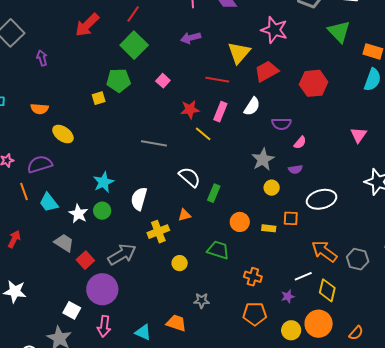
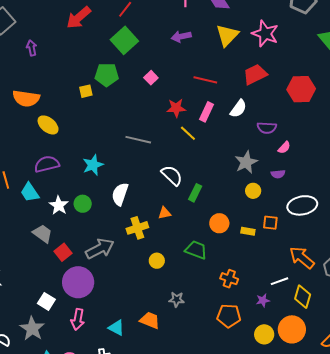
yellow triangle: (239, 53) -> (227, 35), moved
orange semicircle: (40, 109) -> (26, 98), size x1.5
purple semicircle: (40, 164) -> (47, 164), moved
cyan star: (104, 182) -> (93, 165), moved

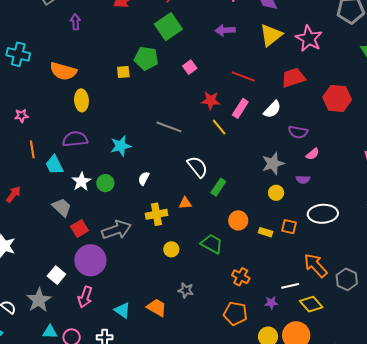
yellow ellipse: (48, 125) -> (81, 100), turned 40
white semicircle: (120, 194) -> (144, 178), size x0.6
yellow diamond: (303, 297) -> (311, 304), turned -65

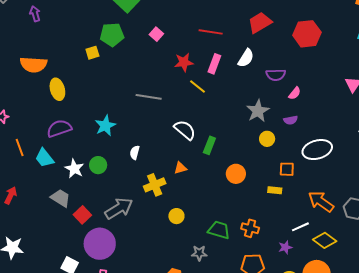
yellow rectangle: (266, 232) -> (275, 190), moved
green trapezoid: (212, 244) -> (219, 230), moved

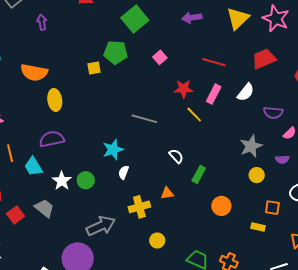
cyan star: (105, 126) -> (113, 150), moved
white semicircle: (185, 130) -> (176, 156), size x0.7
red square: (82, 215) -> (16, 215), moved

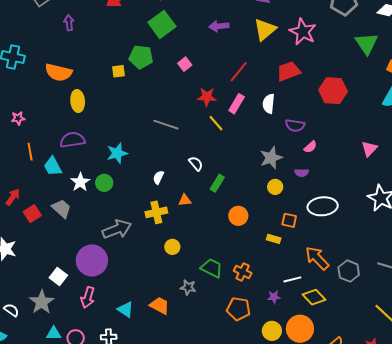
red line: (214, 62) -> (239, 72), turned -70
white semicircle: (246, 92) -> (269, 104), turned 144
cyan star: (113, 150) -> (117, 153), moved
white semicircle: (124, 172) -> (158, 177), moved

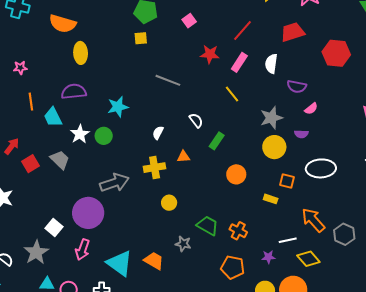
yellow square: (119, 71) -> (141, 38), moved
yellow line: (216, 123) -> (232, 94), moved
yellow circle: (275, 187) -> (274, 147), size x1.5
cyan triangle: (125, 310) -> (120, 263), size x1.6

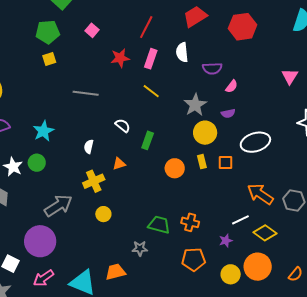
yellow rectangle: (271, 199) -> (202, 162), moved, turned 72
yellow circle: (169, 203) -> (103, 214), moved
pink arrow: (82, 250) -> (43, 278), turned 50
orange trapezoid: (154, 261) -> (115, 272), turned -30

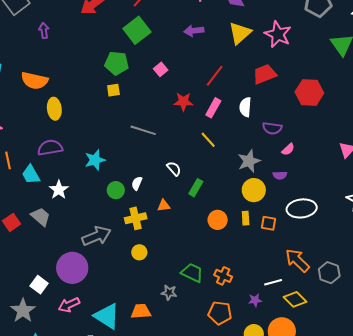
green circle: (37, 163) -> (116, 190), moved

